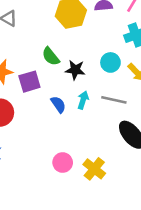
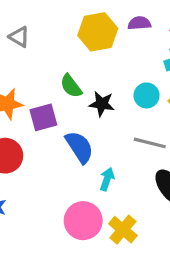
cyan arrow: (83, 100) -> (107, 179), moved
blue semicircle: (58, 104) -> (79, 147), size x1.5
pink circle: (63, 163) -> (83, 221), size x1.5

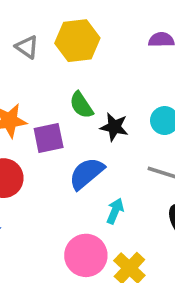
yellow hexagon: (98, 32) -> (77, 41), moved
blue semicircle: (79, 147) -> (87, 173), turned -100

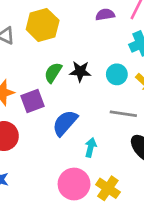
green semicircle: (81, 105) -> (53, 73), turned 75
black star: (114, 127) -> (80, 71), moved

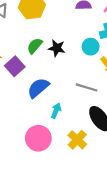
cyan circle: (117, 74) -> (91, 47), moved
purple square: (33, 101) -> (15, 66), turned -30
yellow cross: (108, 188) -> (77, 140), moved

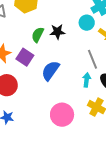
gray line: (86, 87) -> (92, 59), turned 66
cyan arrow: (56, 111) -> (87, 80), moved

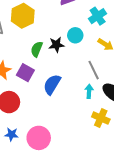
cyan circle: (87, 23) -> (75, 35), moved
pink circle: (62, 115) -> (39, 138), moved

